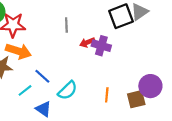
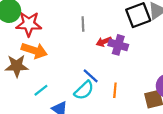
blue line: (42, 76) -> (91, 76), moved
orange line: (107, 95) -> (115, 90), moved

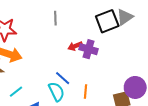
gray line: (83, 24) -> (55, 18), moved
cyan semicircle: (84, 90) -> (56, 92), turned -72

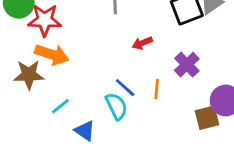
purple cross: (89, 49) -> (187, 65), moved, turned 30
orange line: (85, 92) -> (157, 89), moved

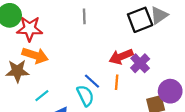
red arrow: (142, 43) -> (121, 57), moved, size x1.5

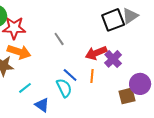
gray line: (84, 16) -> (59, 39), moved, turned -32

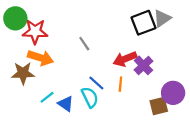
blue triangle: (42, 105) -> (66, 104), moved

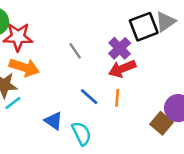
purple cross: (143, 65) -> (120, 48), moved
cyan line: (47, 97) -> (13, 103), moved
cyan semicircle: (90, 97) -> (81, 134), moved
brown square: (159, 106) -> (162, 123), turned -36

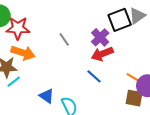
blue line: (89, 97) -> (94, 76), moved
orange line: (117, 98) -> (133, 77), moved, turned -64
brown square: (162, 123) -> (134, 98), turned -30

